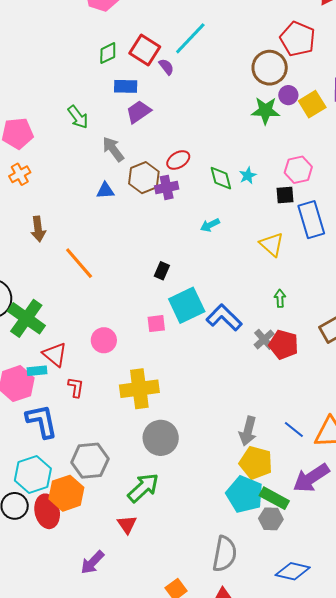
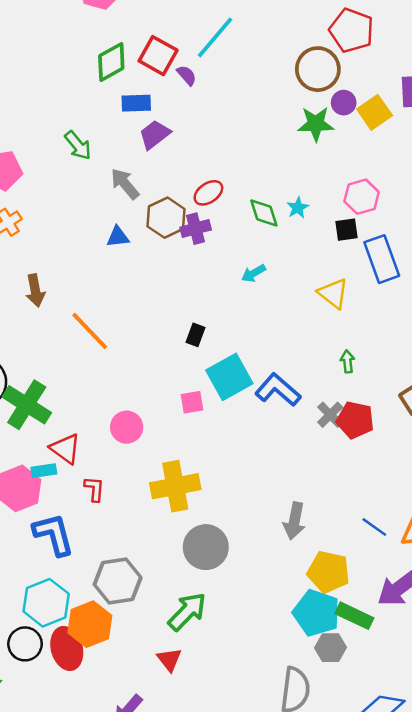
green diamond: (108, 53) -> (111, 62), size x1.4
gray arrow: (248, 431) -> (294, 521), moved
gray hexagon: (271, 519) -> (330, 648), moved

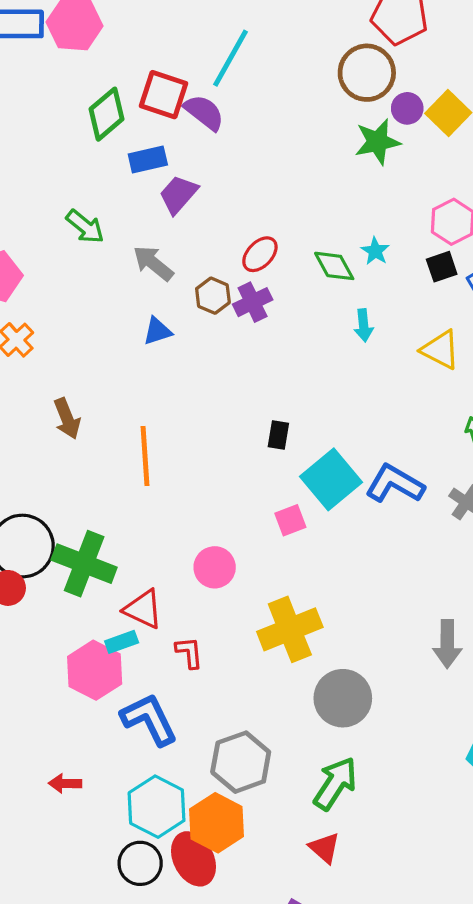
purple semicircle: (187, 75) -> (204, 112), size x1.5
brown hexagon: (166, 218) -> (213, 296), size x0.7
cyan arrow: (253, 273) -> (364, 325), moved, turned -55
orange line: (90, 331) -> (145, 456), turned 51

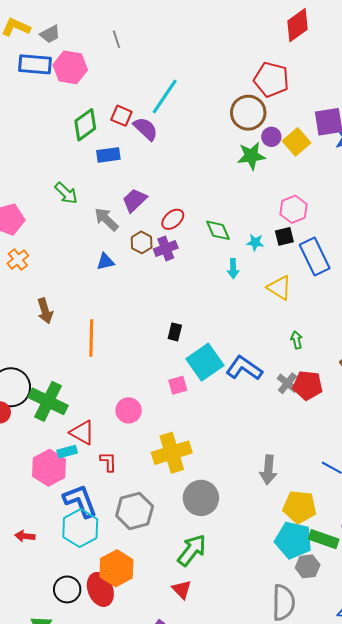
red square: (164, 95) -> (121, 116), size x0.7
purple trapezoid: (178, 194) -> (135, 200), moved
cyan star: (375, 251) -> (255, 242), moved, turned -30
gray hexagon: (241, 762) -> (135, 511), moved
cyan hexagon: (157, 807) -> (80, 528), moved

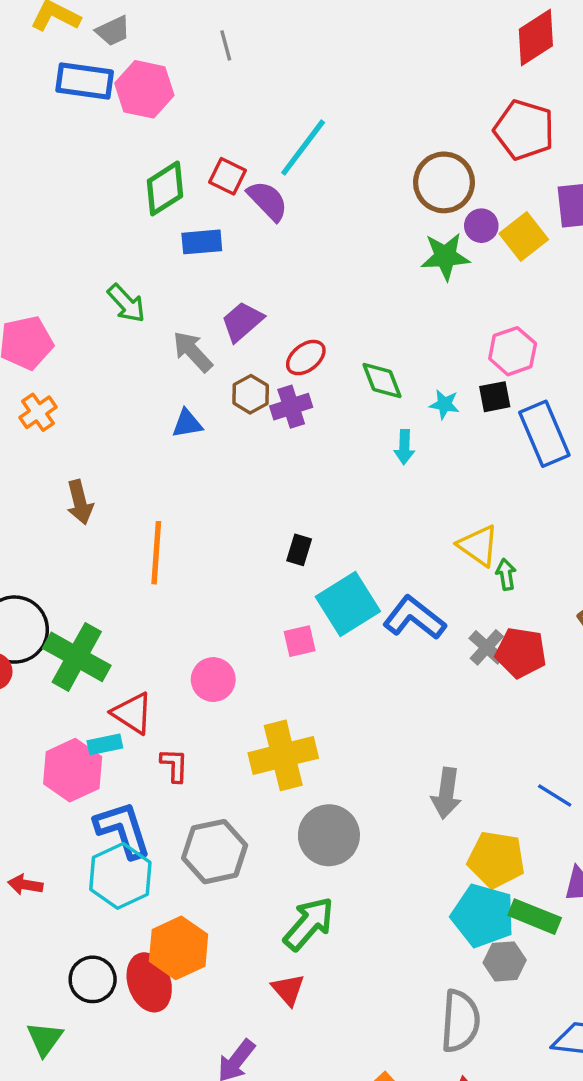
red pentagon: (271, 79) -> (524, 130), moved
yellow triangle: (279, 288) -> (478, 545), moved

